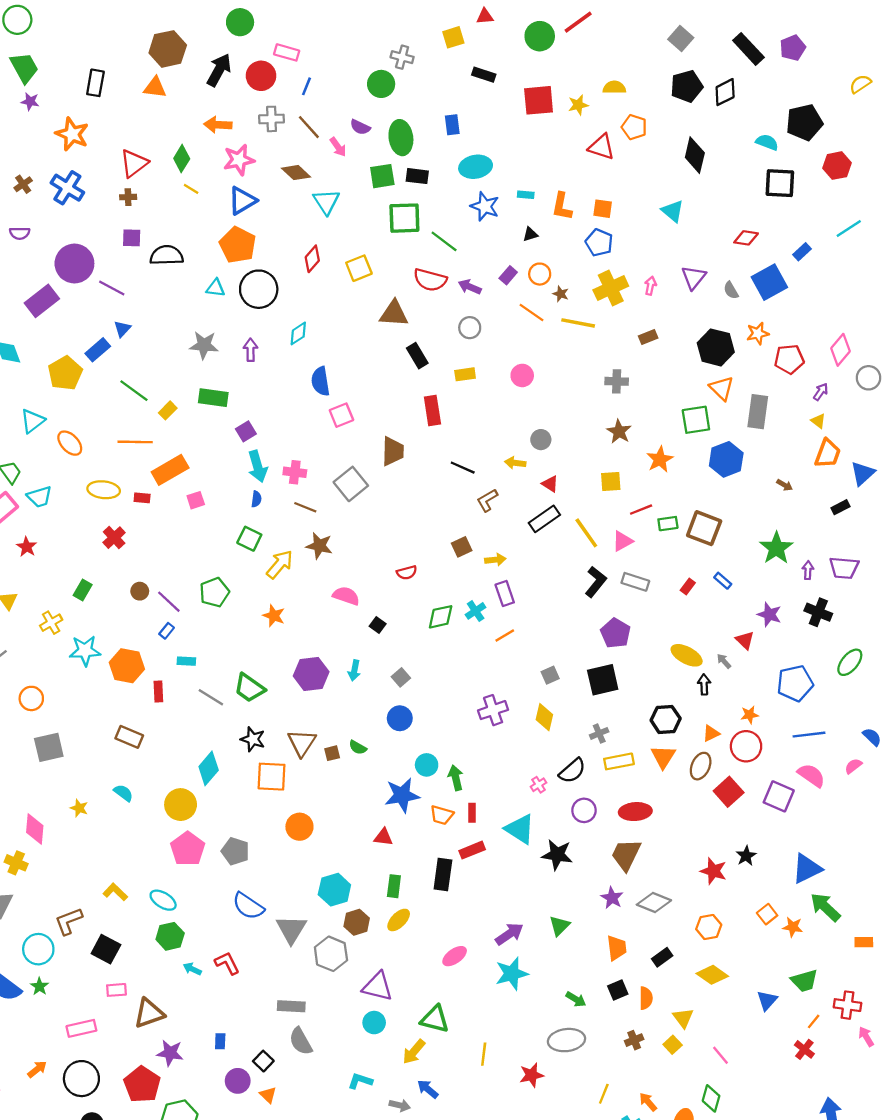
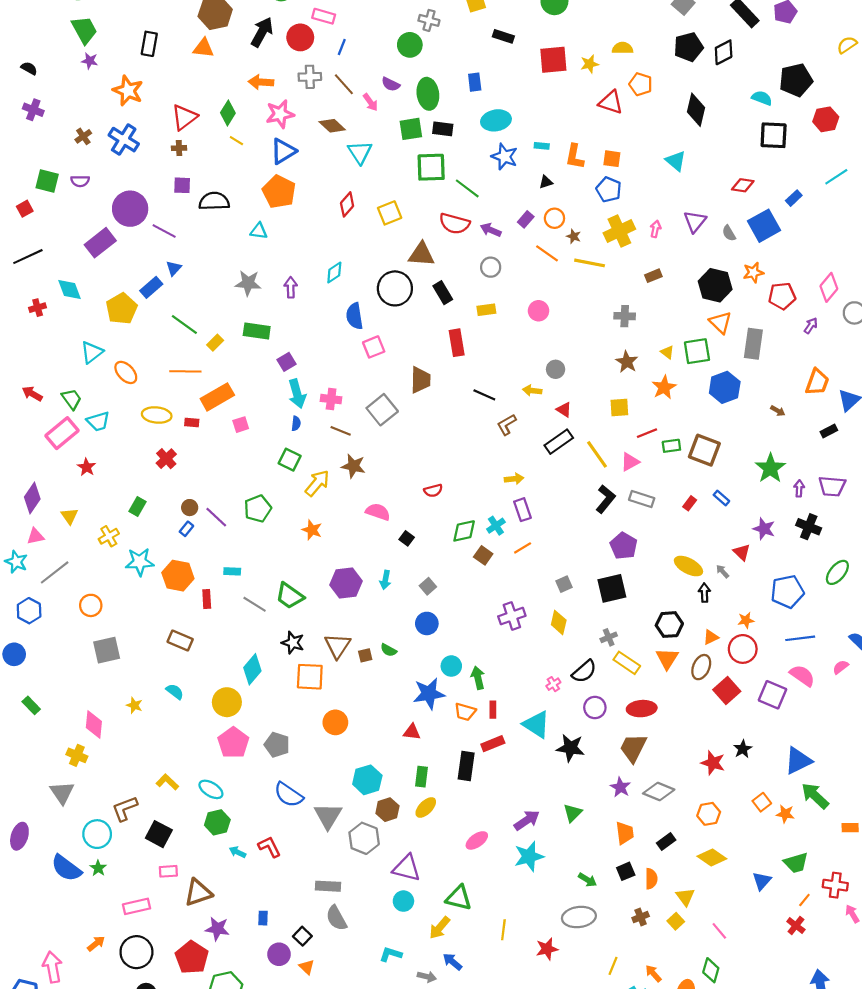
black circle: (259, 289) -> (395, 288), moved
yellow triangle: (818, 421) -> (667, 352), moved
brown square: (462, 547) -> (483, 555), moved, turned -30
blue rectangle: (167, 631) -> (186, 529), moved
yellow rectangle: (619, 761) -> (627, 663), turned 45

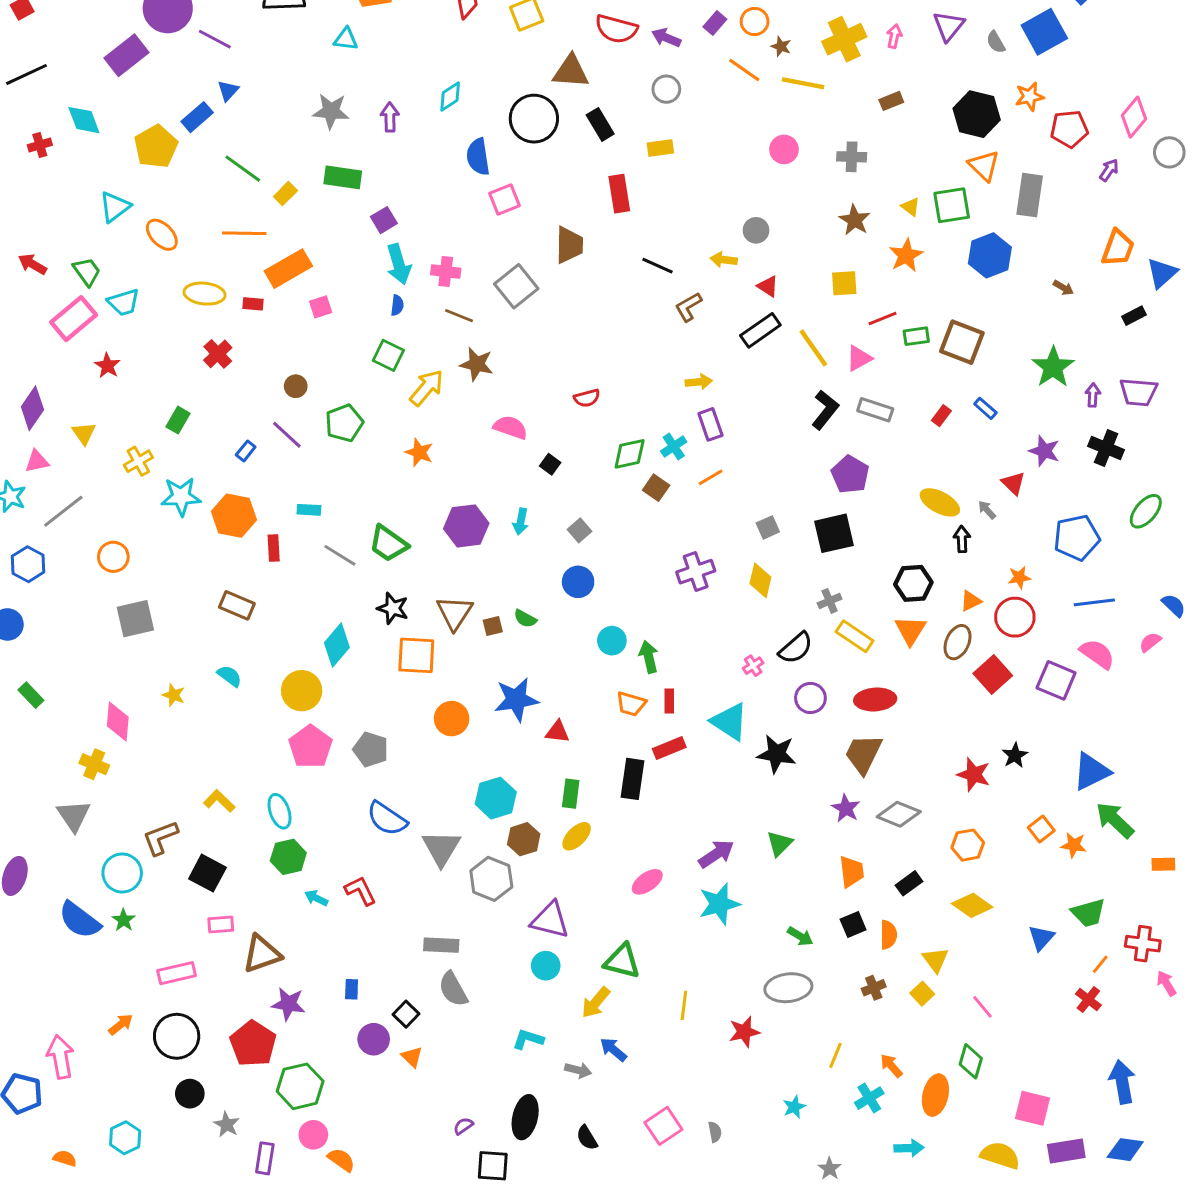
pink circle: (539, 311) -> (784, 149), moved
brown circle: (190, 508) -> (296, 386), moved
blue star: (429, 694) -> (516, 699), moved
cyan ellipse: (211, 789) -> (280, 811), turned 40

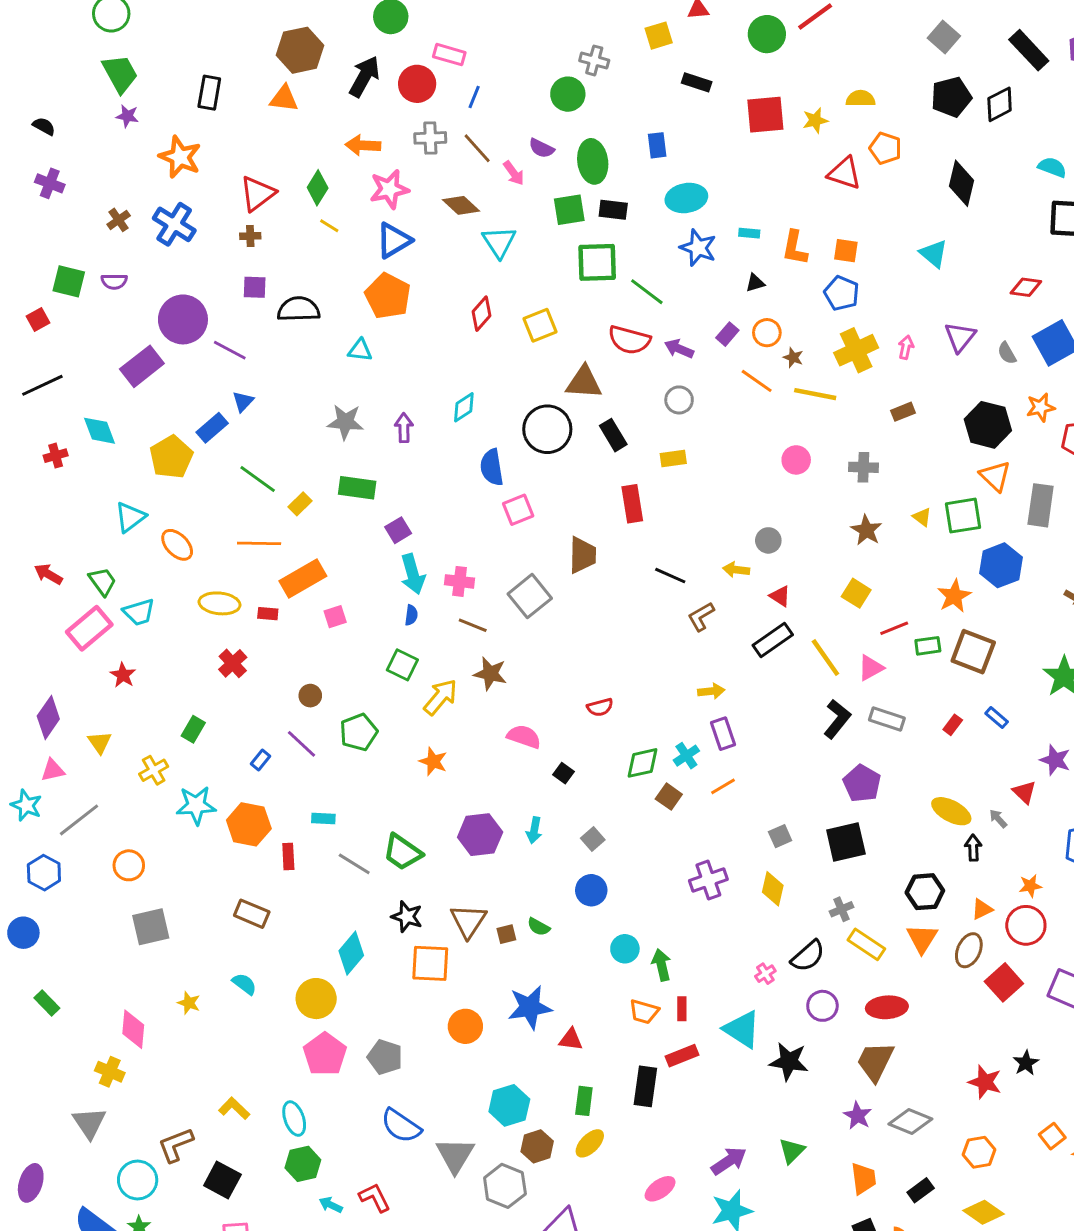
orange star: (906, 255) -> (954, 596), moved
yellow square: (844, 283) -> (856, 593), turned 36

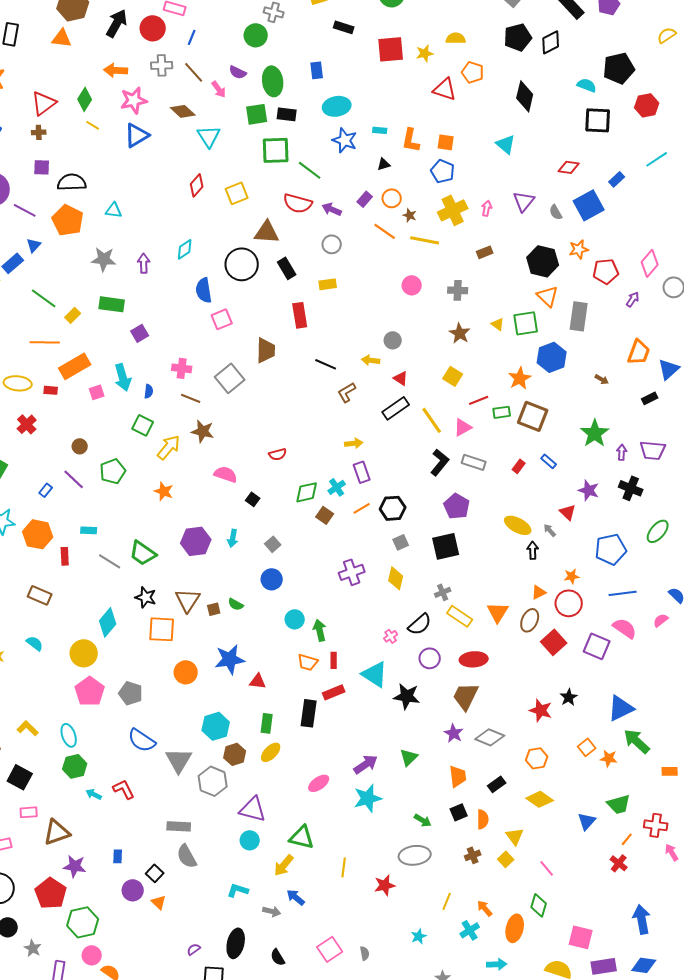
orange pentagon: (388, 296) -> (68, 220), moved
cyan arrow: (413, 574) -> (123, 377), moved
black hexagon: (925, 892) -> (393, 508), moved

